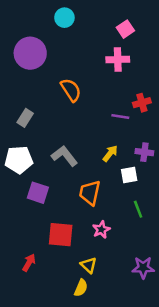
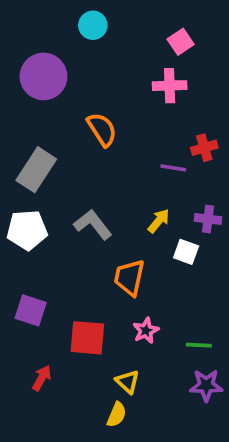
gray rectangle: (25, 118) -> (36, 170), size x1.6
white square: (129, 175) -> (186, 252), turned 30
purple square: (38, 193) -> (31, 310), moved
green line: (138, 209) -> (199, 345), moved, turned -66

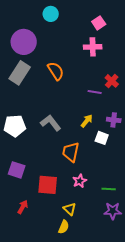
red cross: (204, 148) -> (112, 81), turned -32
gray rectangle: (36, 170) -> (20, 73), moved

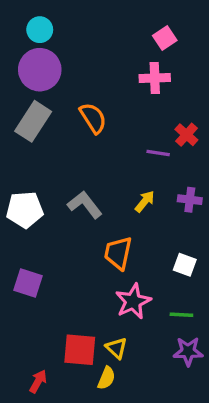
cyan circle: (51, 14) -> (40, 30), moved
white square: (102, 138) -> (185, 265), moved
pink star: (80, 181) -> (133, 301), size x1.5
red square: (48, 185) -> (80, 350), moved
red arrow: (23, 207) -> (38, 381), moved

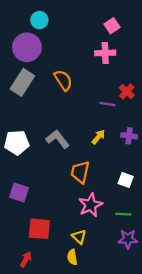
cyan circle: (40, 30) -> (39, 20), moved
red square: (80, 350) -> (39, 229), moved
yellow semicircle: (106, 378) -> (72, 257), turned 147

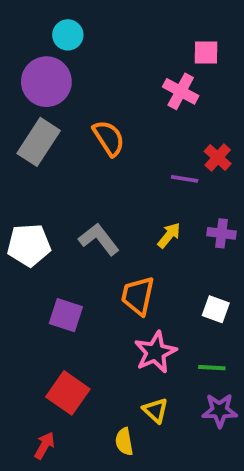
pink square: (112, 26) -> (206, 52), moved, turned 35
pink cross: (105, 53) -> (181, 91), turned 30
purple square: (19, 192) -> (66, 315), moved
red square: (39, 229) -> (68, 393), turned 30
yellow triangle: (79, 237) -> (155, 410), moved

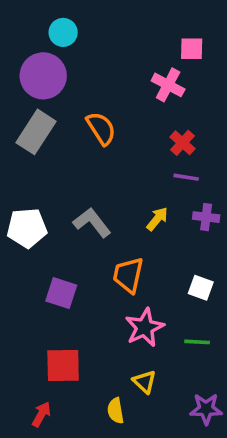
red cross: (218, 158) -> (183, 143), moved
purple line: (185, 179) -> (186, 177), moved
red square: (68, 393) -> (63, 365), turned -36
purple star: (220, 410) -> (206, 409), moved

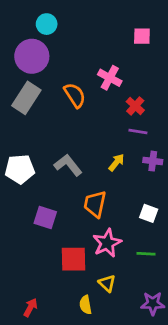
pink cross: (168, 85) -> (110, 78), moved
red square: (63, 365) -> (73, 259), moved

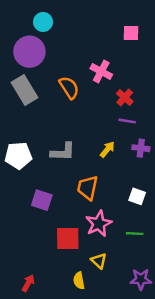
gray rectangle: (26, 98) -> (24, 90), turned -64
gray L-shape: (68, 165) -> (63, 152), turned 130

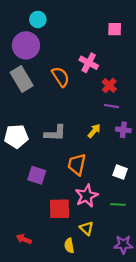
red arrow: (28, 283) -> (24, 239), moved, turned -96

